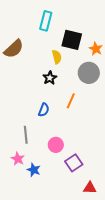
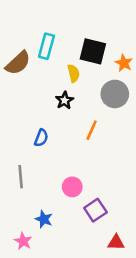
cyan rectangle: (46, 21) -> (46, 46), moved
blue semicircle: (44, 110) -> (41, 138), moved
gray line: (26, 135) -> (21, 177), moved
pink star: (18, 159) -> (23, 241), moved

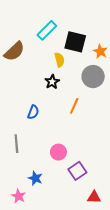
cyan rectangle: (46, 46) -> (47, 30), moved, turned 30

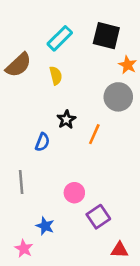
black square: (75, 42) -> (106, 36), moved
yellow semicircle: (59, 60) -> (56, 76), moved
black star: (52, 82) -> (66, 120), moved

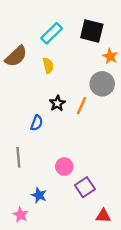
orange line: (94, 134) -> (81, 106), moved

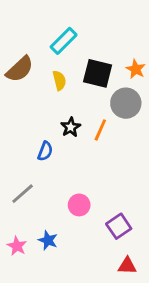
black square: (92, 31) -> (98, 73), moved
gray line: (18, 157) -> (23, 194), turned 54
purple square: (85, 187) -> (119, 226), moved
pink star: (21, 215) -> (17, 246), moved

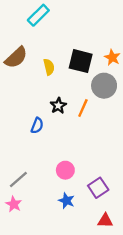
cyan rectangle: (64, 41) -> (38, 15), moved
gray line: (23, 194) -> (18, 180), moved
blue star: (48, 240) -> (67, 201), moved

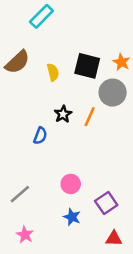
pink star: (14, 204) -> (25, 235), moved

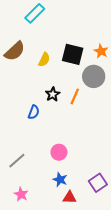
yellow semicircle: (53, 72) -> (44, 60), turned 40
purple square: (106, 203) -> (98, 183), moved
red triangle: (114, 239) -> (69, 197), moved

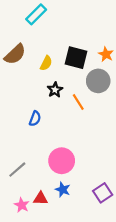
black star: (53, 94) -> (55, 90), moved
orange line: (75, 96) -> (78, 102), turned -56
pink circle: (59, 152) -> (62, 161), size x1.5
red triangle: (69, 197) -> (41, 198), moved

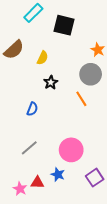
black square: (76, 58) -> (64, 25), moved
orange line: (78, 102) -> (81, 99), moved
pink circle: (62, 161) -> (71, 150), moved
gray line: (17, 170) -> (29, 148), moved

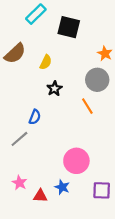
gray line: (29, 148) -> (19, 139), moved
purple square: (95, 178) -> (102, 190), turned 36
pink star: (20, 189) -> (19, 183), moved

